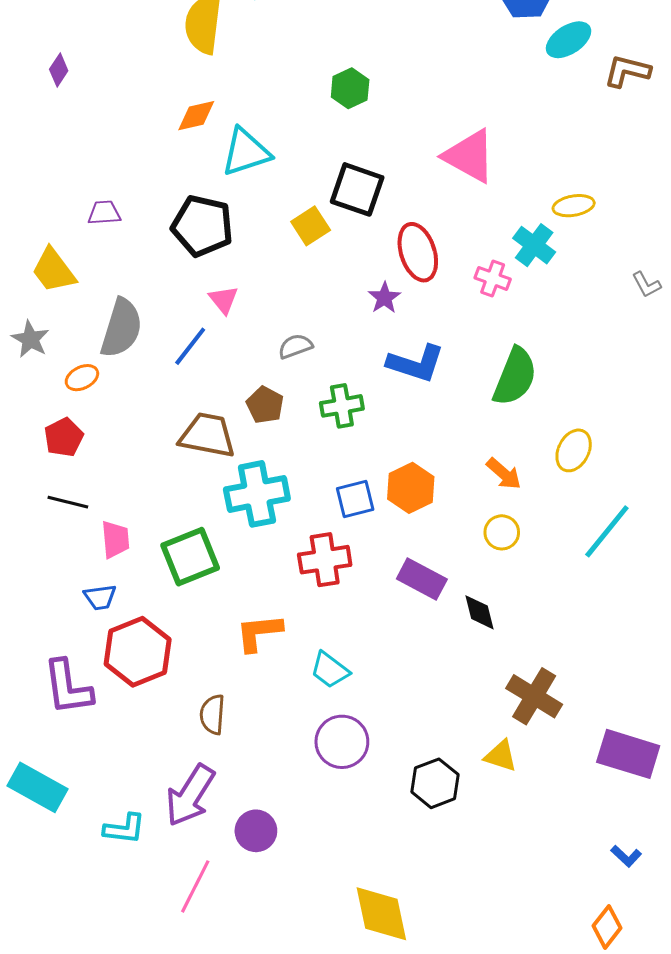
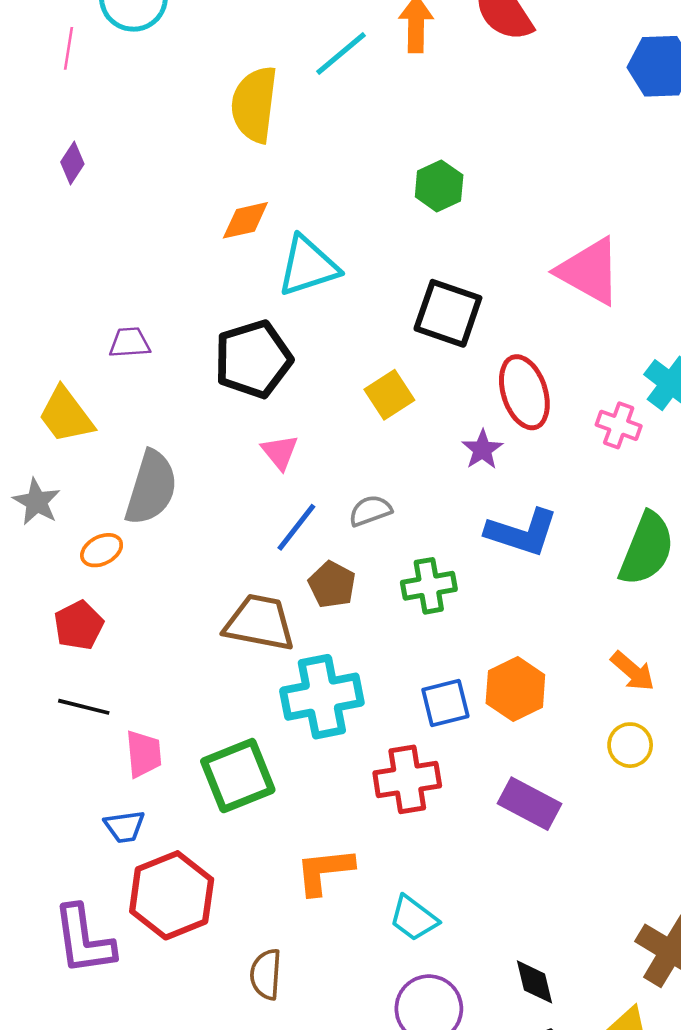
black pentagon: (202, 226) -> (253, 359), turned -30
yellow square: (311, 226) -> (389, 395), moved
blue line: (190, 346) -> (296, 527), moved
black diamond: (480, 612) -> (535, 982), moved

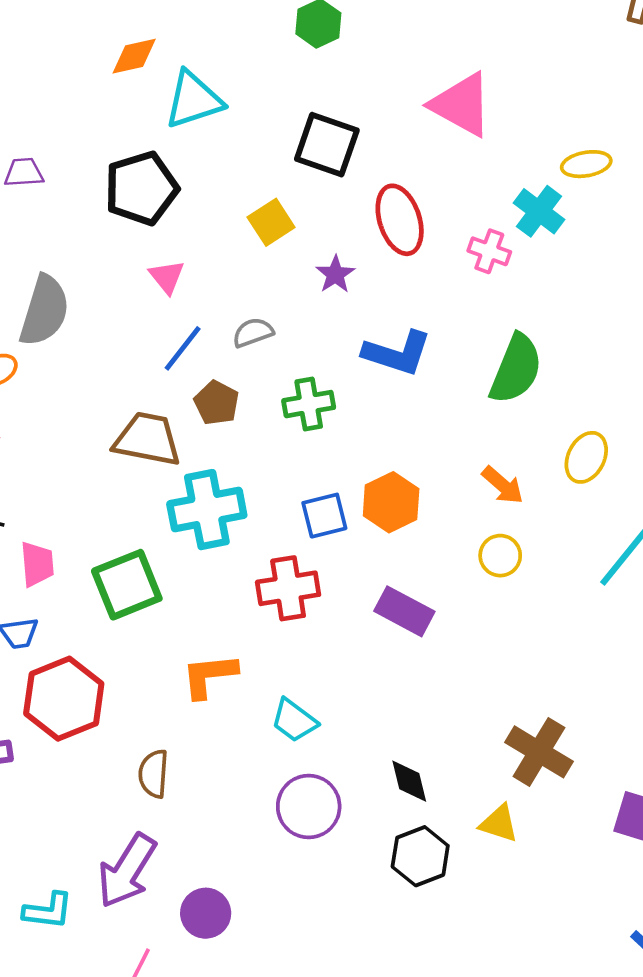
purple star: (482, 450) -> (335, 274), moved

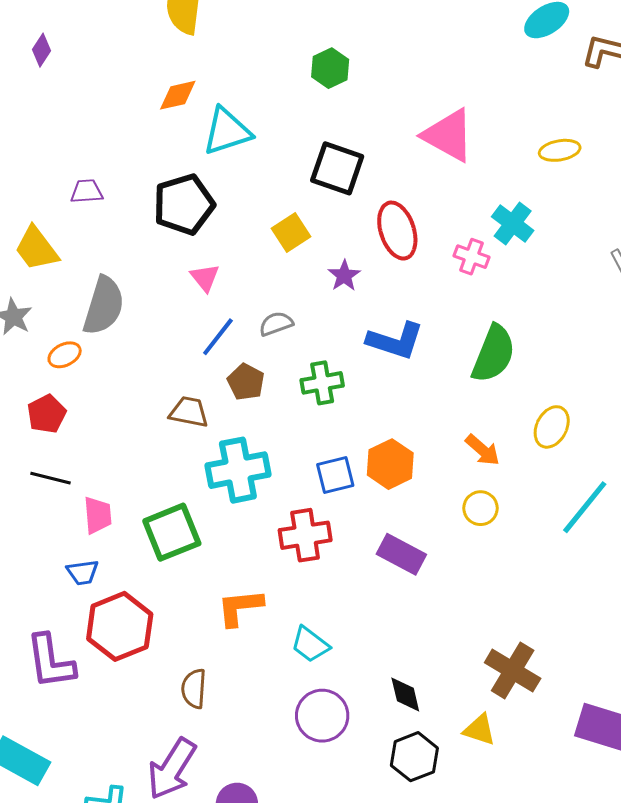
yellow ellipse: (586, 164) -> (560, 150), moved
brown trapezoid: (147, 439) -> (189, 412), size x0.7

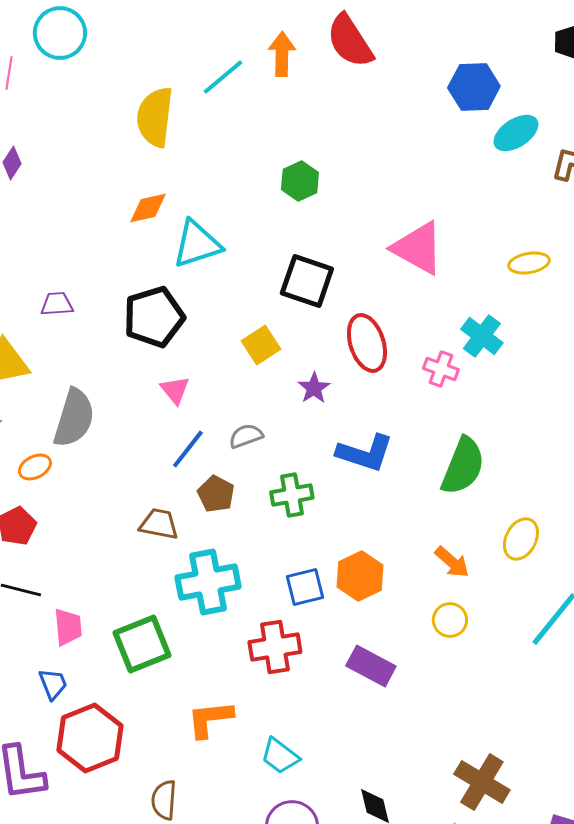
blue trapezoid: (83, 572) -> (53, 684), turned -104

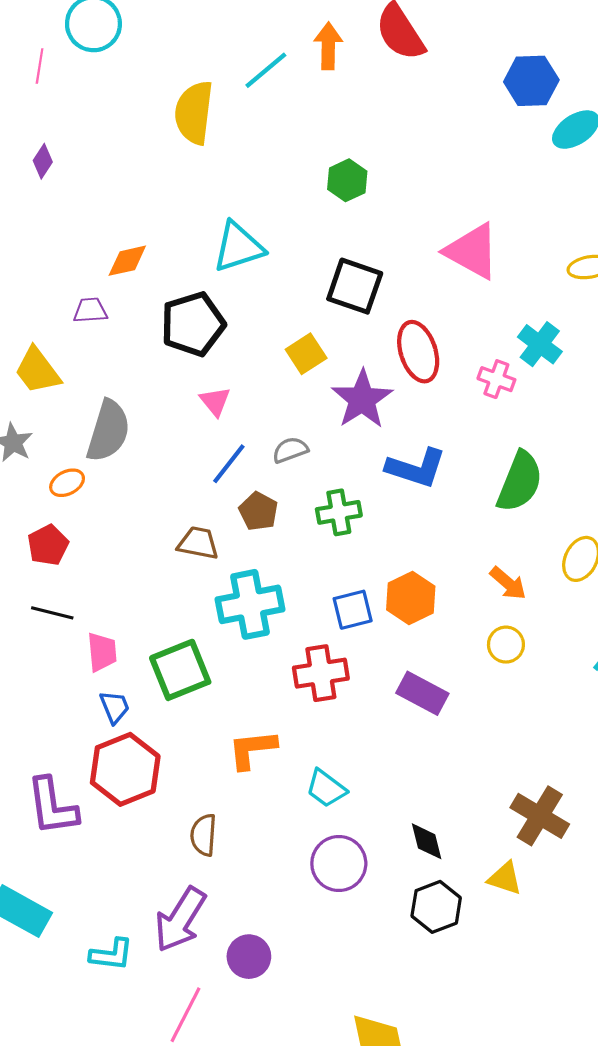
orange diamond: (148, 208) -> (127, 261), moved
purple star: (314, 388) -> (362, 399), size x1.8
blue trapezoid: (53, 684) -> (115, 707), moved

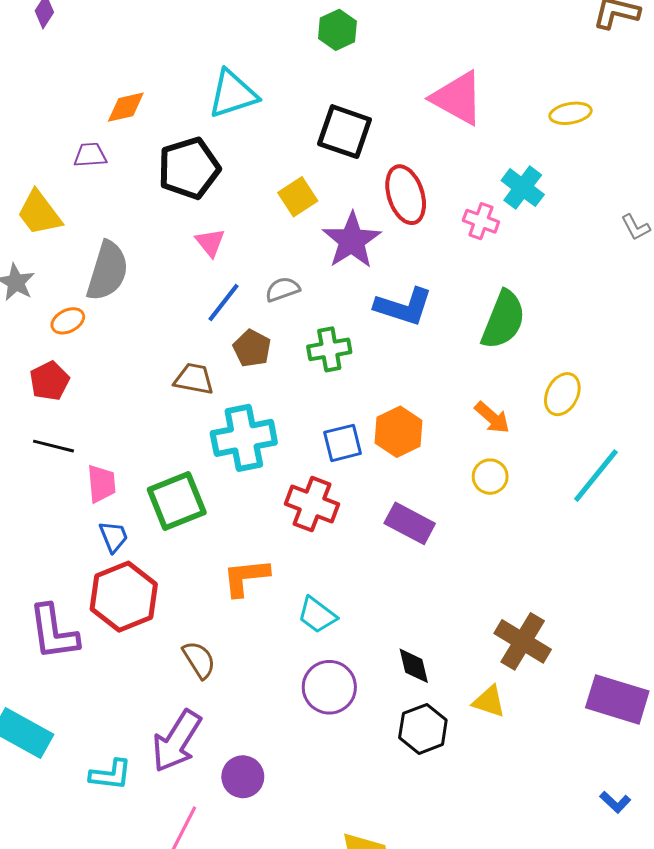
red cross: (321, 673) -> (312, 504), turned 30
brown semicircle: (203, 835) -> (199, 660), turned 144

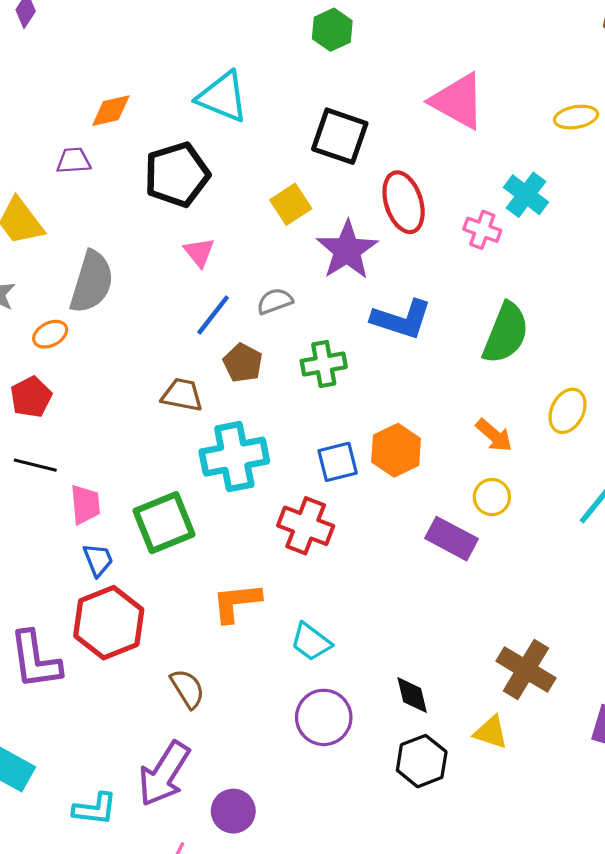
cyan triangle: (233, 94) -> (223, 97), turned 40
purple rectangle: (410, 523) -> (451, 539), moved

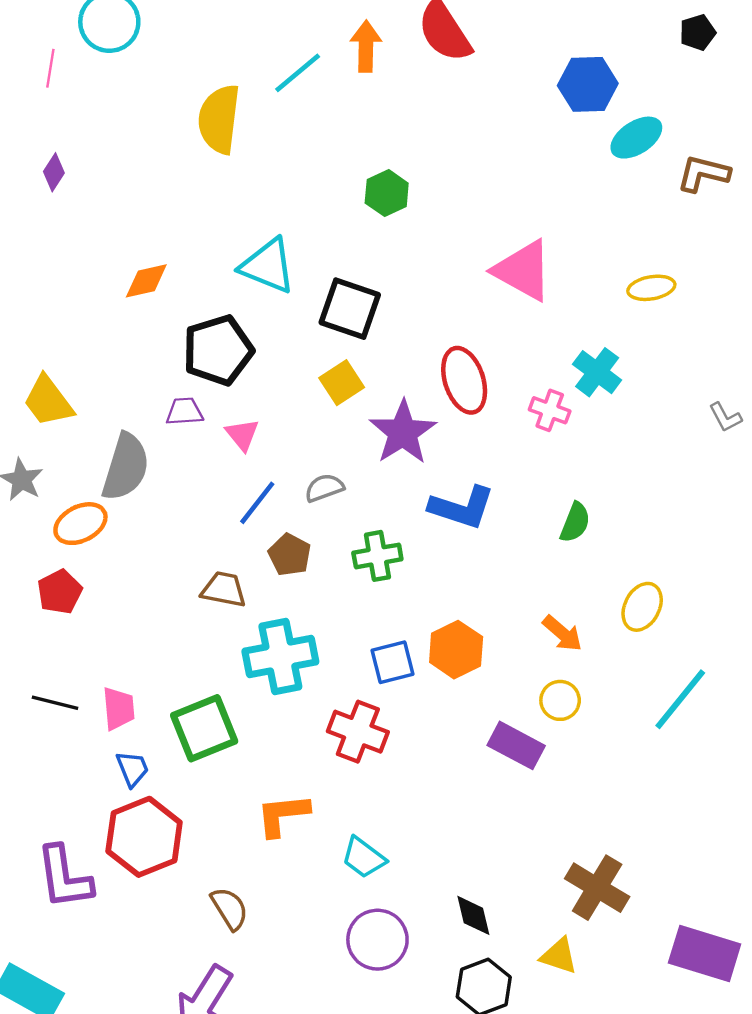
black square: (340, 136) -> (350, 309), moved
purple trapezoid: (74, 161) -> (184, 411), moved
green semicircle: (506, 333) -> (575, 522), size x0.6
orange ellipse: (50, 334) -> (80, 524), size x1.4
black line: (35, 465) -> (55, 703), moved

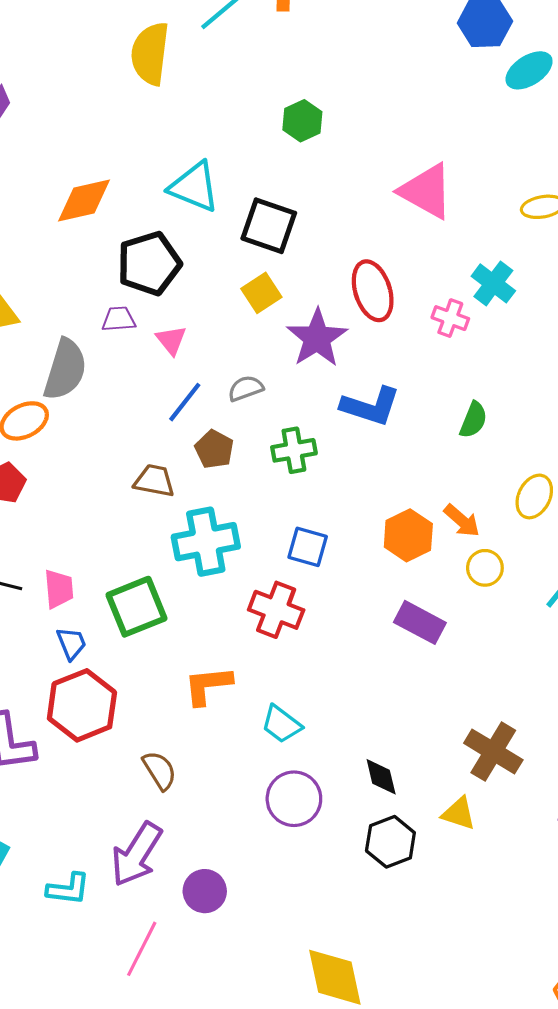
orange diamond: (146, 281) -> (84, 201), size x1.4
orange hexagon: (456, 650) -> (408, 535), moved
blue square: (392, 662) -> (308, 547), turned 30
yellow circle: (560, 700) -> (485, 568), moved

